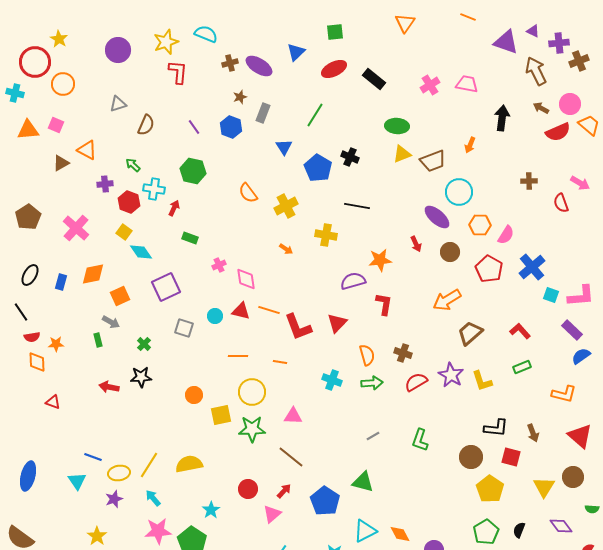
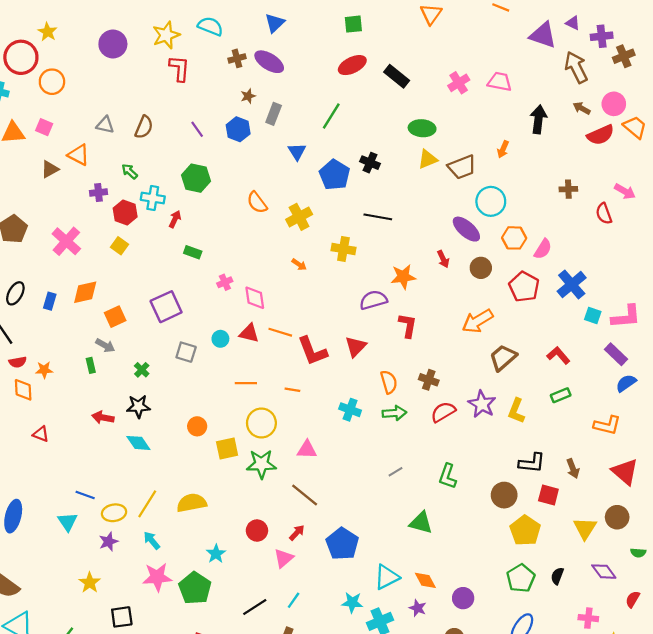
blue triangle: (296, 52) -> (275, 23), moved
gray triangle: (118, 104) -> (105, 125), moved, turned 30
cyan diamond: (141, 252) -> (138, 443), moved
yellow L-shape: (482, 381) -> (516, 411), turned 40
green triangle: (363, 482) -> (421, 523), moved

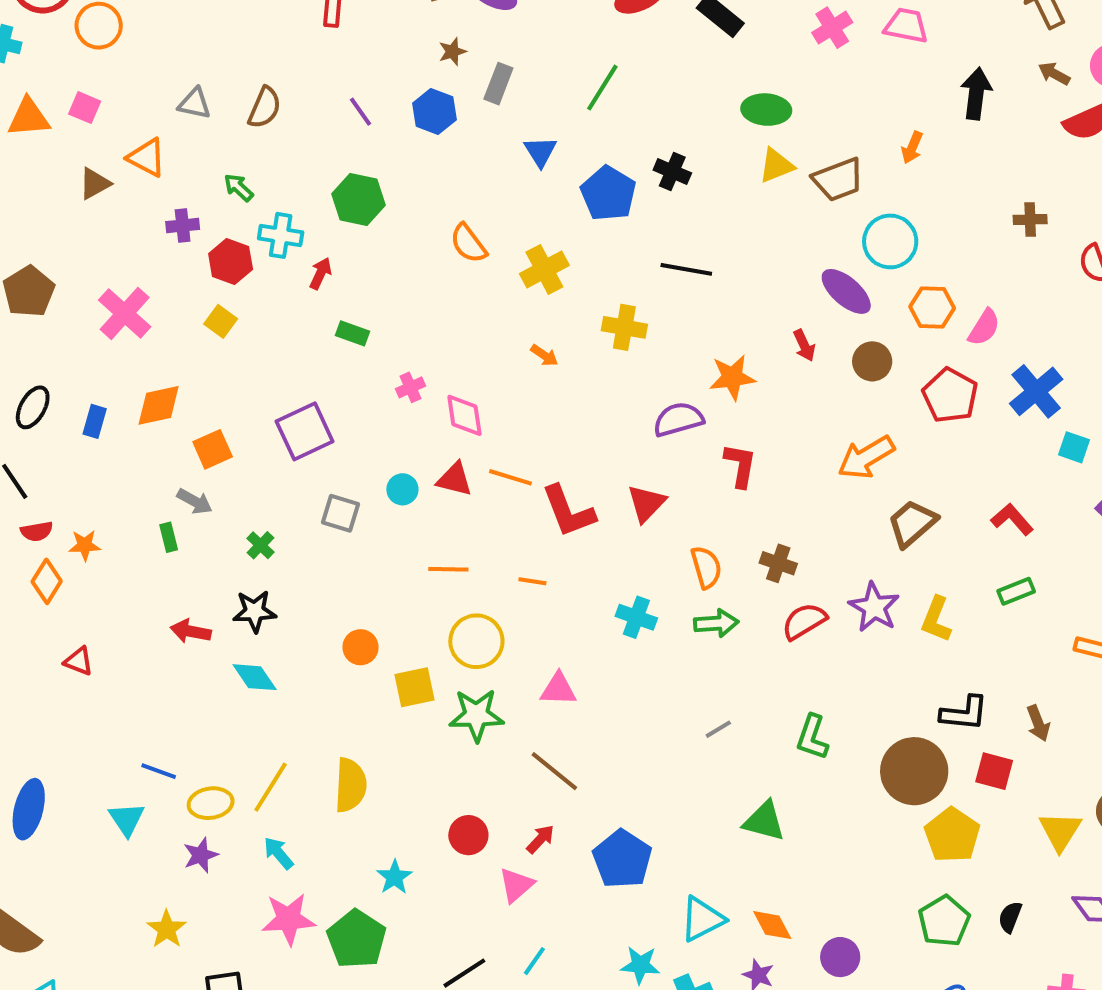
orange diamond: (23, 390) -> (47, 581), turned 35
brown circle: (504, 495) -> (914, 771), size x1.4
yellow semicircle: (192, 503) -> (351, 785), turned 104

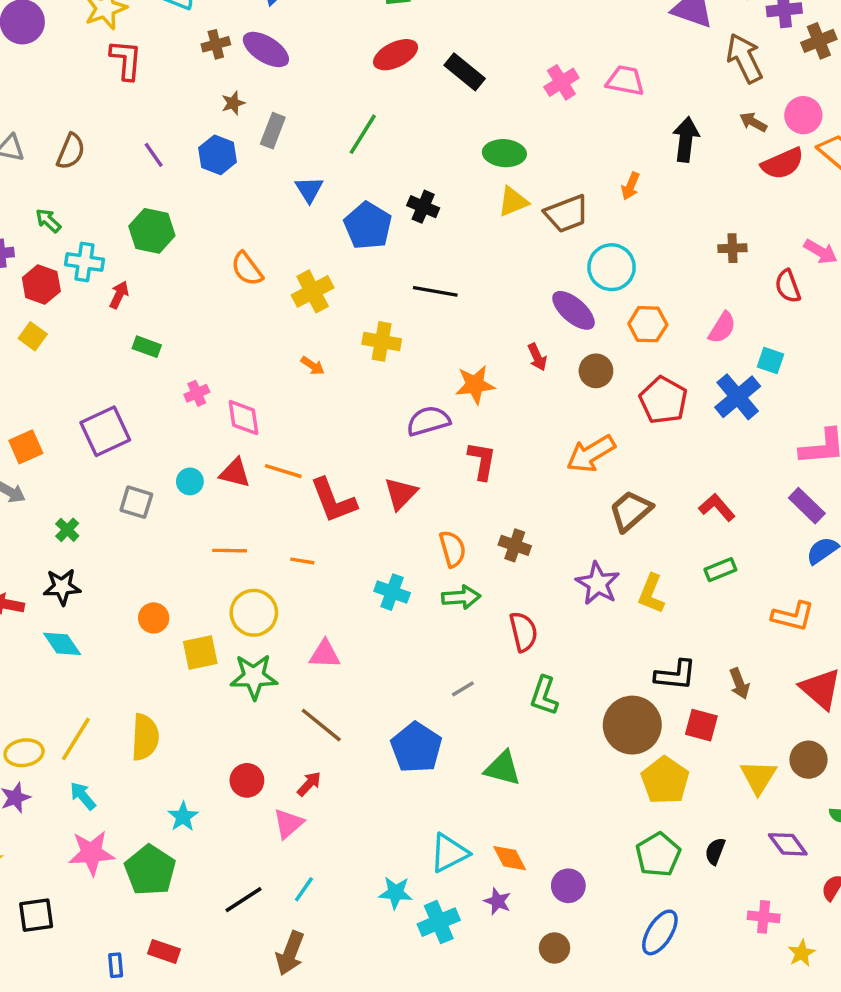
pink semicircle: (984, 327) -> (722, 328), moved
cyan square: (1074, 447) -> (770, 360), moved
red semicircle: (804, 621) -> (523, 632), moved, turned 108
blue pentagon: (622, 859) -> (416, 748), moved

